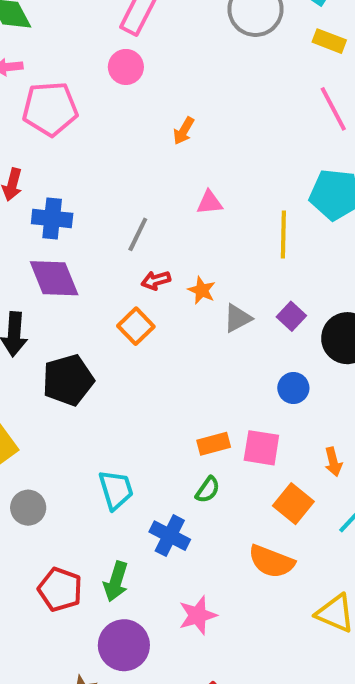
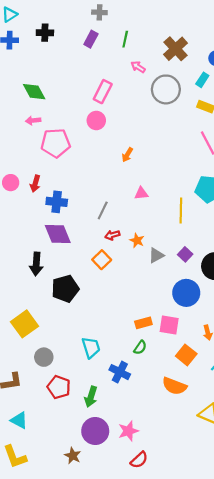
blue circle: (293, 388) -> (186, 293), size x1.6
red pentagon: (60, 589) -> (59, 387), moved
pink star: (198, 615) -> (128, 431), moved

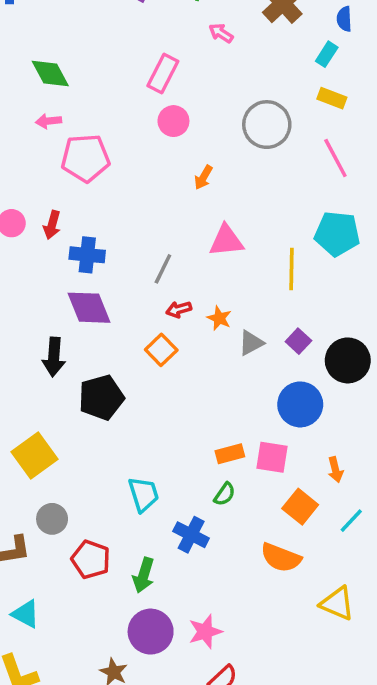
gray circle: (166, 89) -> (267, 125), moved
pink circle: (96, 120) -> (173, 121), moved
pink triangle: (141, 193) -> (226, 241), size x1.5
gray circle: (44, 357) -> (52, 519), moved

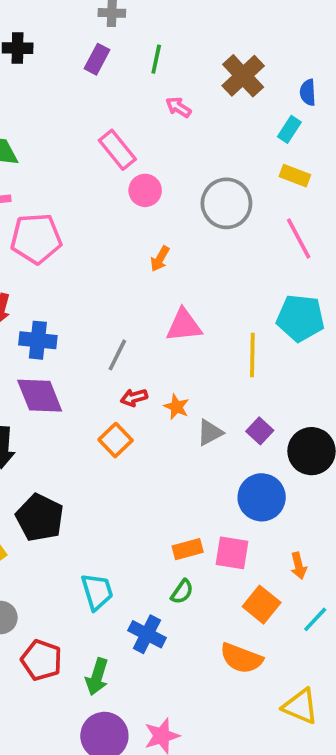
pink rectangle: (163, 74) -> (117, 150), turned -66
pink circle: (173, 121) -> (145, 190), moved
black pentagon: (101, 397) -> (40, 518), moved, turned -30

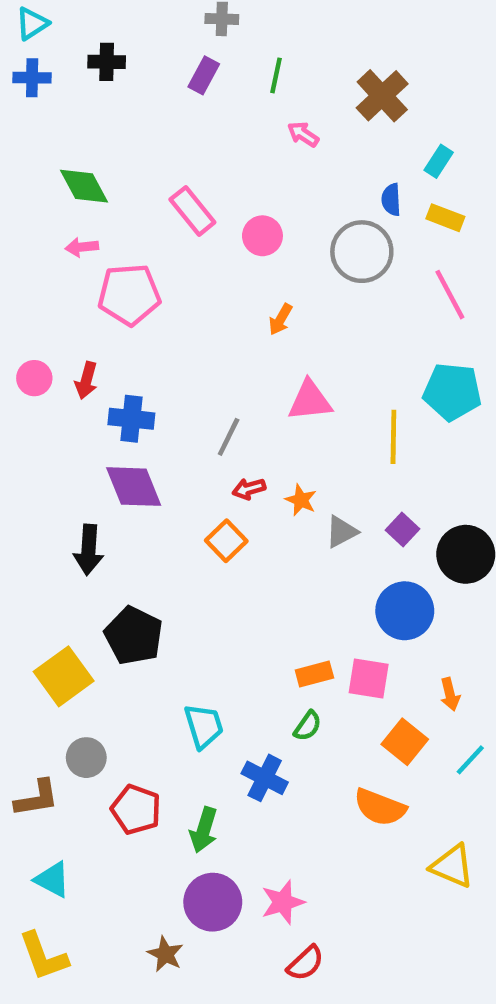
blue semicircle: (308, 92) -> (391, 200), moved
pink rectangle: (117, 150) -> (192, 211), moved

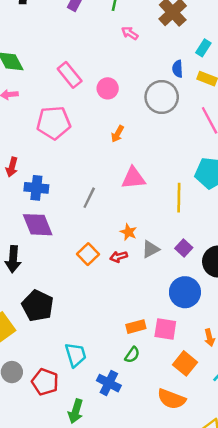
pink pentagon: (129, 295) -> (54, 123), moved
red arrow: (249, 489) -> (119, 257), moved
red pentagon: (136, 810) -> (45, 382), moved

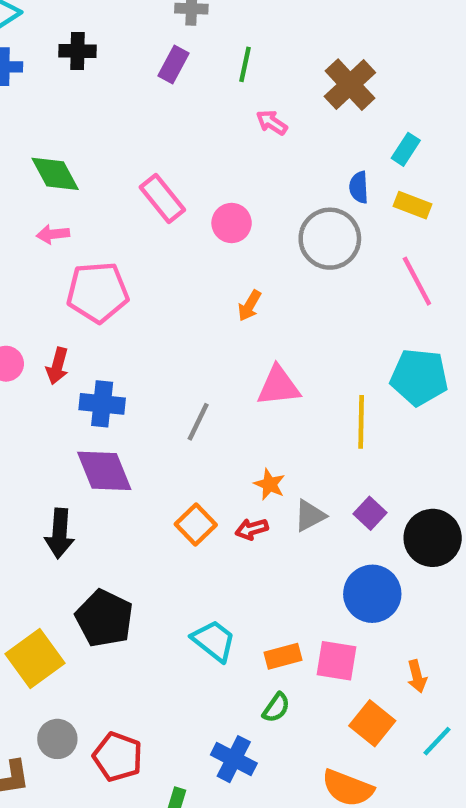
pink pentagon: (54, 123) -> (98, 292), moved
cyan trapezoid: (76, 355) -> (214, 641), moved, turned -35

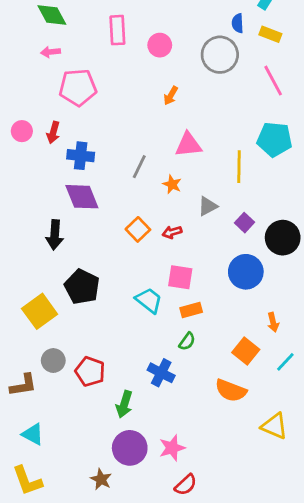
pink rectangle: (162, 198) -> (117, 30), turned 36
orange star: (270, 484) -> (172, 184), moved
gray triangle: (310, 516) -> (208, 206), moved
pink square: (337, 661) -> (180, 277), moved

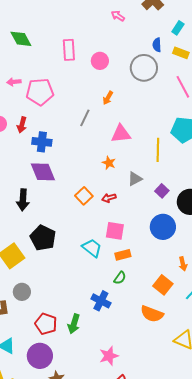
pink arrow: (51, 52) -> (14, 82), moved
gray line: (139, 167) -> (85, 118), moved
red pentagon: (90, 371) -> (46, 324), moved
purple circle: (130, 448) -> (40, 356), moved

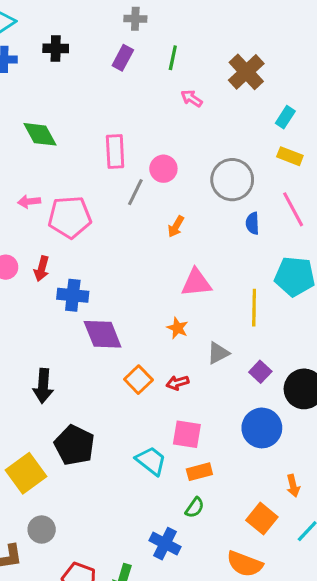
blue semicircle: (157, 45) -> (252, 223), moved
gray line: (85, 118) -> (135, 192), moved
purple diamond: (43, 172) -> (103, 334), moved

